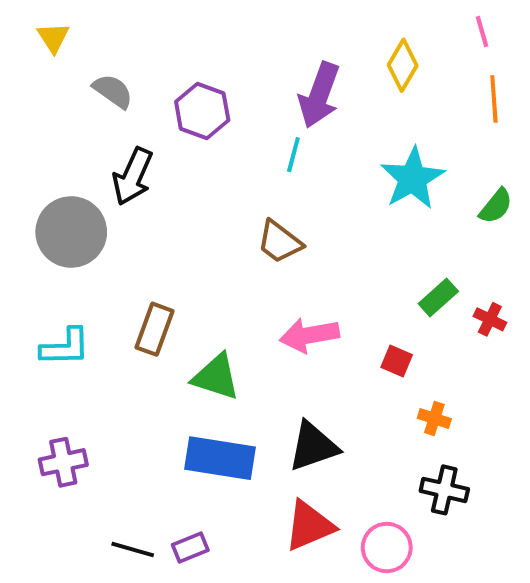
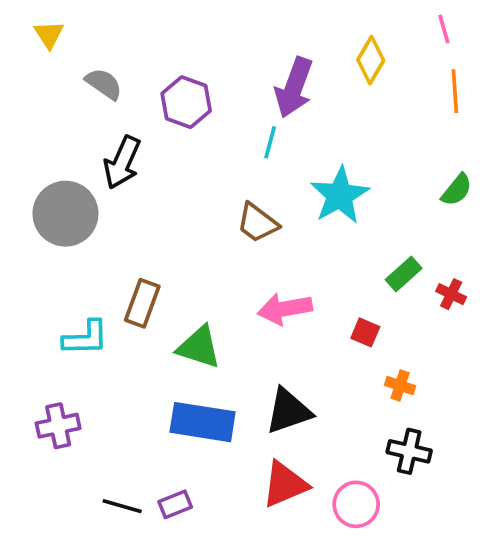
cyan star: (413, 178) -> (340, 195), moved
cyan L-shape: (65, 347) -> (86, 338), moved

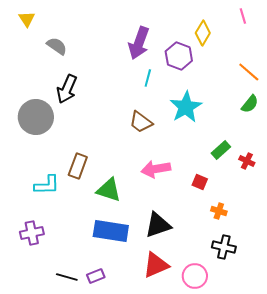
purple arrow: (294, 88) -> (139, 43), moved
orange line: (455, 91) -> (249, 72), moved, turned -45
purple hexagon: (186, 102) -> (179, 56), moved

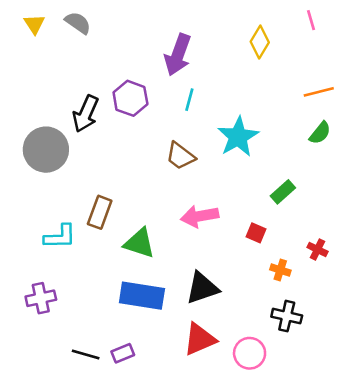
gray semicircle: (57, 46) -> (78, 23), moved
purple hexagon: (179, 56) -> (130, 98), moved
orange line: (249, 72) -> (319, 92), turned -55
red cross: (247, 161) -> (317, 249), moved

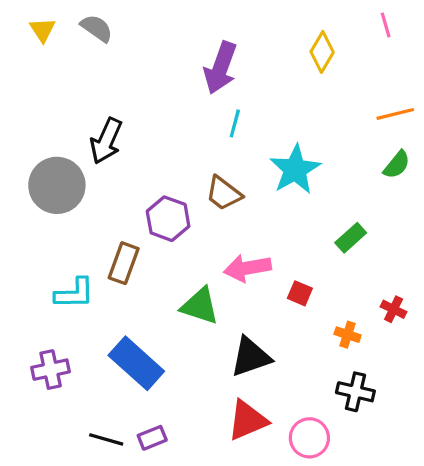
purple hexagon: (130, 98) -> (168, 219), moved
red square: (256, 233) -> (300, 293), moved
green triangle: (139, 243) -> (200, 306), moved
blue rectangle: (142, 296) -> (136, 363), moved, turned 33

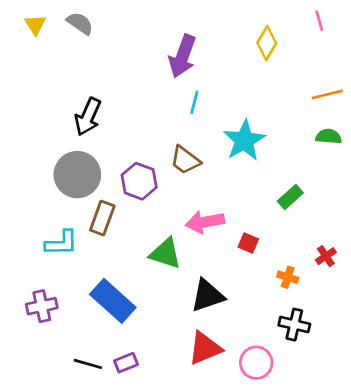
green semicircle: (397, 165) -> (329, 136), turned -125
gray circle: (57, 185) -> (77, 175), moved
red cross: (394, 309) -> (326, 256), turned 30

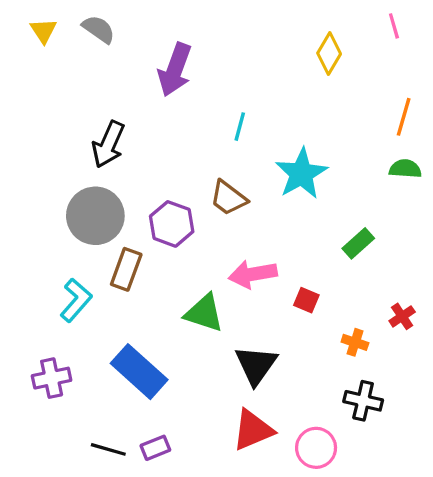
purple arrow: (183, 56) -> (175, 70), moved
orange line: (327, 94) -> (404, 117), turned -60
cyan L-shape: (62, 243) -> (76, 300), turned -48
black triangle: (208, 296) -> (256, 365), turned -36

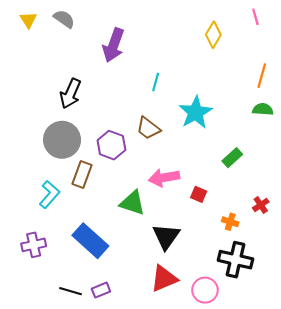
black cross: (363, 401) -> (235, 260), size x1.4

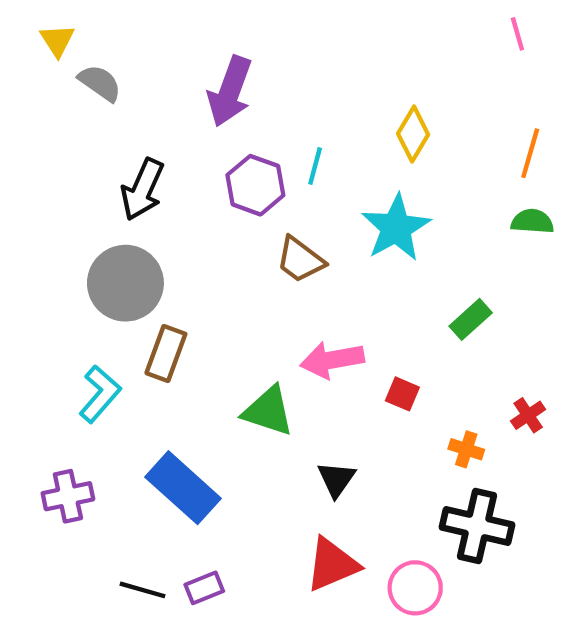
gray semicircle: (64, 19) -> (100, 83), moved
yellow diamond: (213, 35) -> (413, 134), moved
purple hexagon: (111, 145) -> (255, 185), moved
black triangle: (166, 236) -> (336, 479), size x0.7

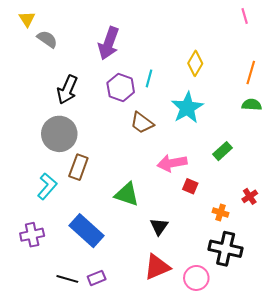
pink arrow: (332, 360) -> (172, 163), moved

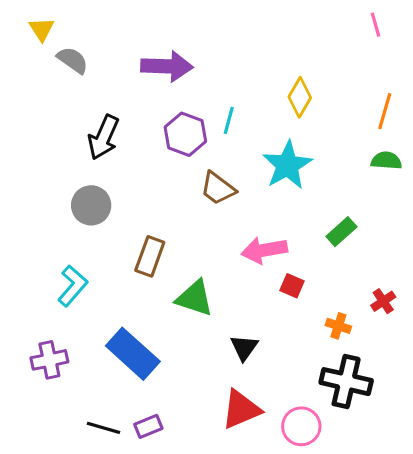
purple arrow: (109, 43) -> (167, 66), turned -108
gray circle: (59, 134) -> (91, 205), size x0.7
brown rectangle: (78, 167) -> (150, 256), moved

